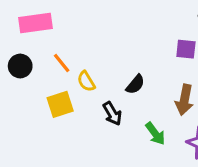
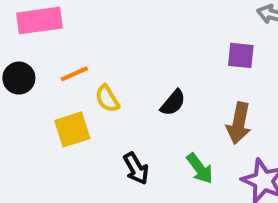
orange line: (62, 63) -> (74, 74), turned -75
black arrow: (112, 114) -> (136, 168), moved

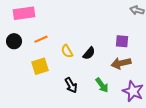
purple square: (241, 55) -> (122, 41), moved
yellow semicircle: (107, 99) -> (67, 51), moved
brown arrow: (239, 123) -> (121, 63), turned 66

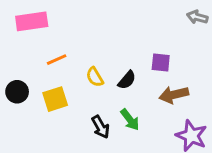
black circle: (14, 41) -> (17, 92), moved
purple square: (122, 41) -> (161, 62), moved
green arrow: (102, 85) -> (130, 120), moved

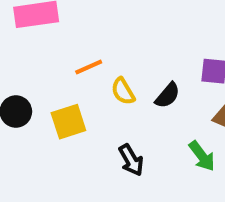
orange line: (57, 60) -> (89, 67), moved
green arrow: (130, 120) -> (202, 156), moved

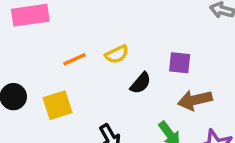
yellow semicircle: (123, 91) -> (117, 54), moved, turned -85

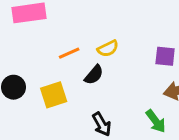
black semicircle: (141, 83) -> (94, 75), moved

